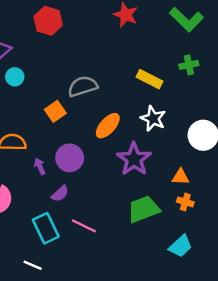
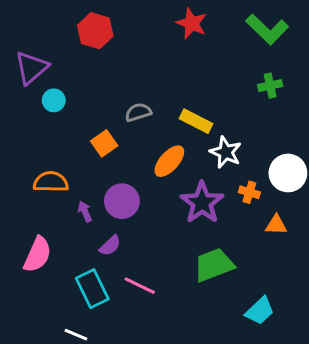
yellow rectangle: (150, 79) -> (196, 121), moved
gray semicircle: (83, 86) -> (138, 112), size x0.7
orange triangle: (181, 177) -> (276, 225), moved
orange cross: (185, 202) -> (249, 192), moved

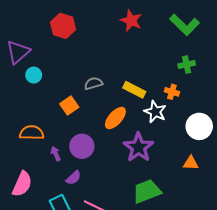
orange cross: (249, 192) -> (172, 92), moved

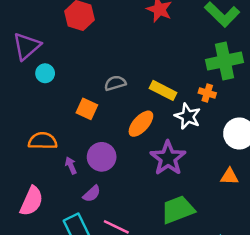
green cross: (187, 65) -> (224, 61), size x1.8
orange square: (69, 105) -> (87, 109), turned -30

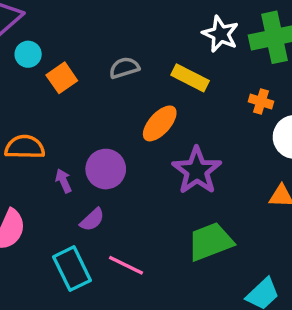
orange cross: (207, 93) -> (261, 101), moved
orange square: (87, 109) -> (62, 78), moved, turned 30
white star: (188, 116) -> (220, 34), moved

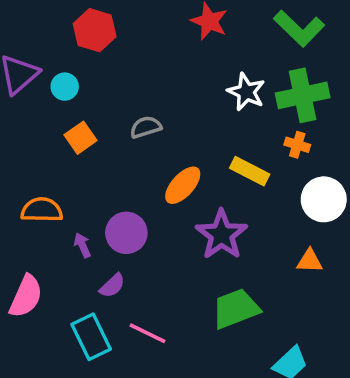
cyan circle: (28, 54) -> (65, 87), moved
yellow rectangle: (190, 78) -> (250, 171), moved
orange cross: (261, 101) -> (297, 145), moved

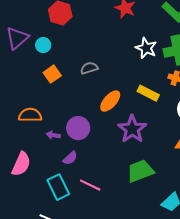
purple arrow: (82, 245) -> (53, 135), turned -56

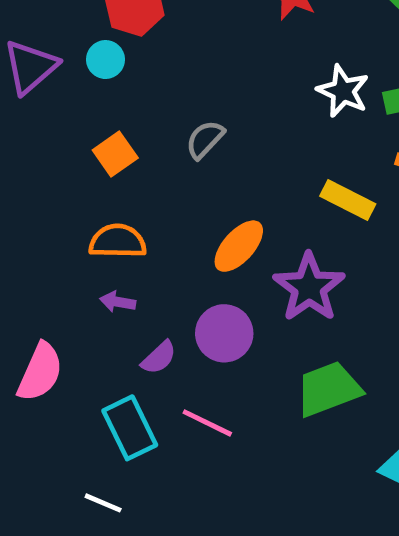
cyan circle: (43, 45) -> (106, 60), moved
gray semicircle: (89, 68) -> (205, 139), turned -30
orange ellipse: (110, 101) -> (239, 246), moved
orange semicircle: (30, 115) -> (118, 241), moved
purple circle: (78, 128) -> (224, 333), moved

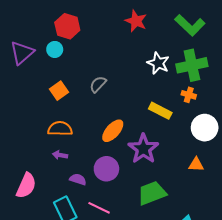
purple semicircle: (159, 358) -> (78, 179), turned -119

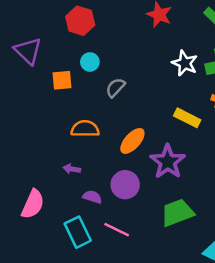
cyan circle: (55, 49) -> (90, 62), moved
purple triangle: (22, 53) -> (28, 51), turned -35
orange square: (59, 91) -> (62, 80), moved, turned 30
orange semicircle: (60, 129) -> (85, 129), moved

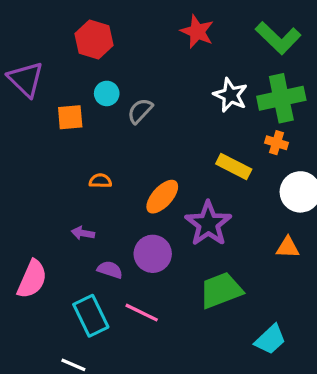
gray semicircle: (115, 87) -> (140, 111), moved
orange semicircle: (85, 129) -> (100, 181), size x0.6

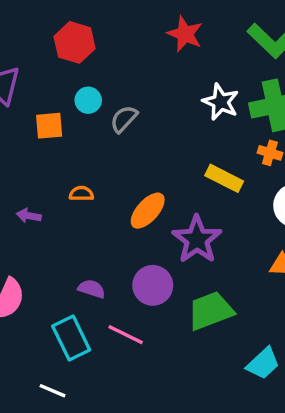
purple arrow: (83, 233) -> (29, 216), moved
purple circle: (153, 254) -> (153, 285), moved

